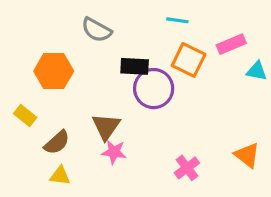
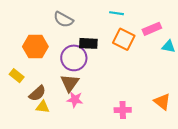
purple circle: (154, 89) -> (74, 58), moved
pink cross: (187, 168) -> (123, 110), turned 35
yellow triangle: (60, 176) -> (43, 107), moved

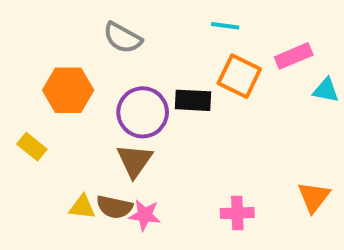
black rectangle: (88, 43) -> (193, 100), moved
brown semicircle: (37, 93) -> (114, 207), moved, turned 54
pink star: (75, 100) -> (145, 215), moved
orange triangle: (162, 102) -> (314, 197), turned 30

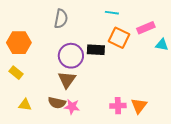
gray semicircle: (123, 38) -> (61, 19), turned -108
orange hexagon: (68, 90) -> (19, 43), moved
orange triangle: (314, 197) -> (139, 106), moved
yellow triangle: (82, 207) -> (25, 105), moved

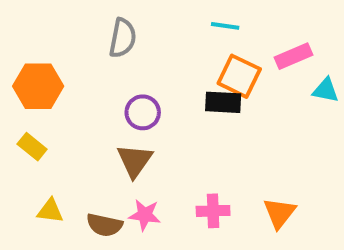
black rectangle: (96, 50) -> (223, 102), moved
purple circle: (71, 56) -> (143, 112), size x0.7
brown semicircle: (57, 103) -> (104, 225), moved
pink cross: (118, 106) -> (213, 211), moved

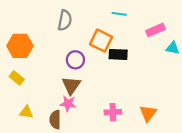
orange square: (239, 76) -> (101, 41), moved
pink star: (145, 215) -> (68, 104), moved
brown semicircle: (104, 225) -> (55, 120), turned 78

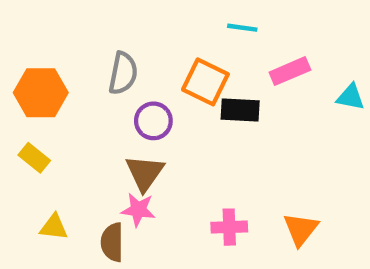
gray semicircle: (65, 20) -> (123, 73), moved
pink rectangle: (156, 30) -> (290, 71), moved

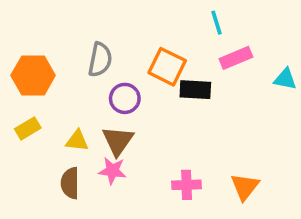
cyan line: (242, 28) -> (217, 23), moved, turned 65
yellow rectangle: (34, 158) -> (28, 128), turned -70
yellow triangle: (54, 227) -> (77, 141), moved
brown semicircle: (112, 242) -> (70, 183), moved

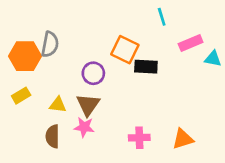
pink rectangle: (236, 58) -> (191, 43), moved
gray semicircle: (100, 60) -> (50, 44), moved
orange triangle: (245, 187) -> (183, 139), turned 35

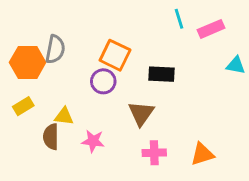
pink rectangle: (191, 43) -> (211, 29), moved
orange square: (125, 50) -> (115, 55), moved
brown triangle: (88, 105) -> (141, 113), moved
brown semicircle: (53, 136) -> (51, 137), moved

